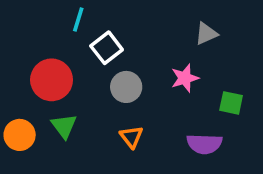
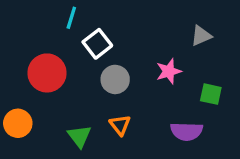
gray triangle: (206, 34) -> (201, 36), moved
green triangle: (64, 126) -> (79, 136), moved

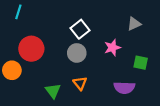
cyan line: (71, 18) -> (18, 12), moved
white square: (97, 44) -> (80, 29), moved
orange circle: (18, 123) -> (12, 70), moved

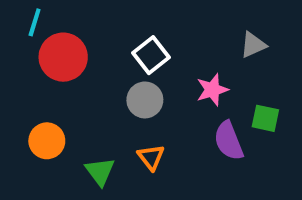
red circle: (31, 49) -> (63, 57), moved
orange circle: (12, 70) -> (47, 141), moved
purple semicircle: (124, 88) -> (229, 141), moved, turned 66

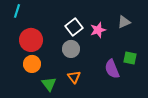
red circle: (63, 57) -> (31, 40), moved
pink star: (212, 90) -> (98, 30), moved
orange circle: (47, 141) -> (32, 64), moved

